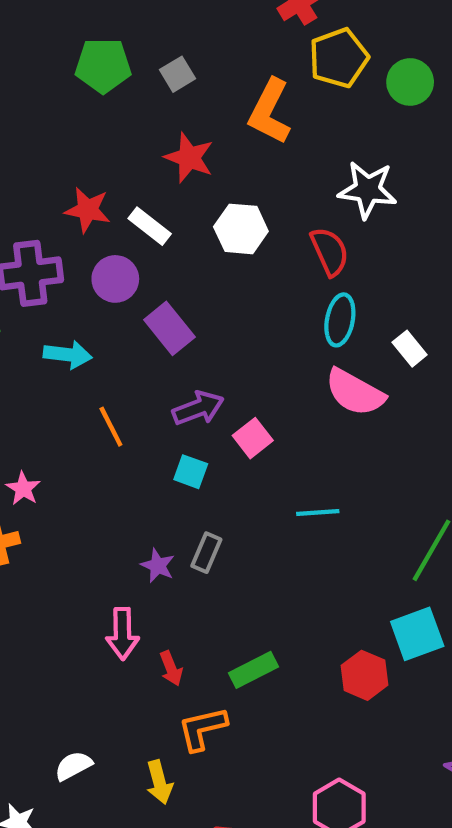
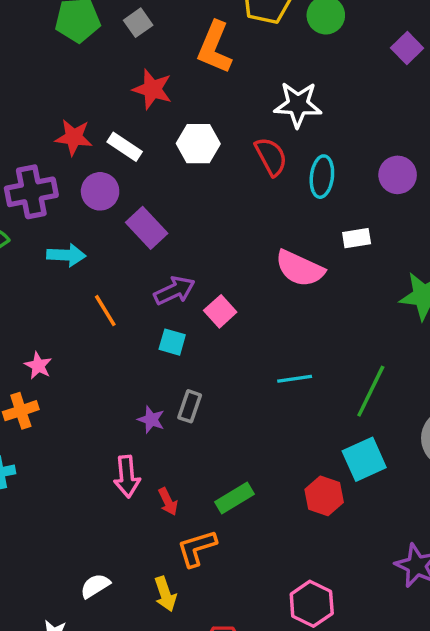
cyan ellipse: (340, 320) -> (322, 177), moved
white rectangle: (410, 349) -> (357, 238), moved, turned -56
cyan line: (318, 513) -> (295, 379), moved

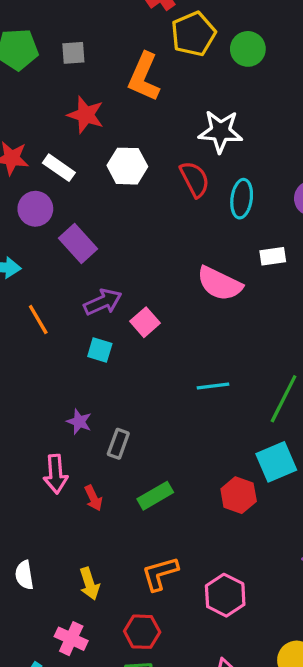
gray square: (138, 23) -> (73, 53), turned 30
gray rectangle: (190, 406) -> (118, 444), moved
orange L-shape: (197, 548) -> (160, 574), moved
white semicircle: (95, 586) -> (24, 575), turned -68

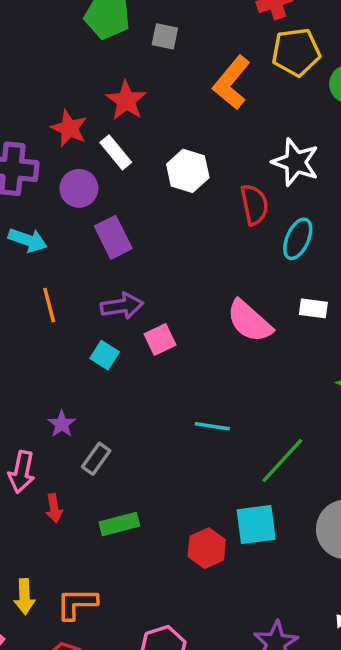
red star: (86, 115) -> (126, 101), moved
orange L-shape: (160, 574) -> (77, 604), moved

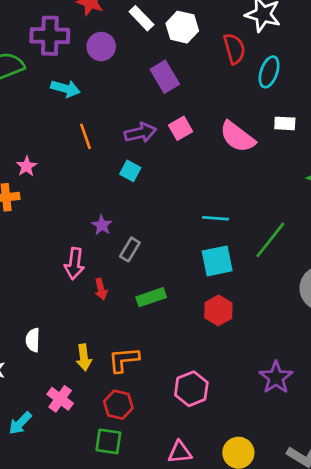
white rectangle: (116, 152) -> (141, 18), moved
purple rectangle: (113, 237) -> (165, 77), moved
pink square: (160, 339) -> (181, 128), moved
cyan square: (256, 524) -> (217, 261), moved

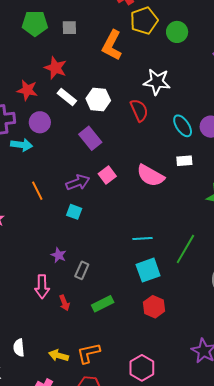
cyan ellipse: (269, 72) -> (183, 126), moved, turned -45
cyan arrow: (66, 89) -> (22, 145), moved
yellow arrow: (84, 357) -> (59, 356), turned 120

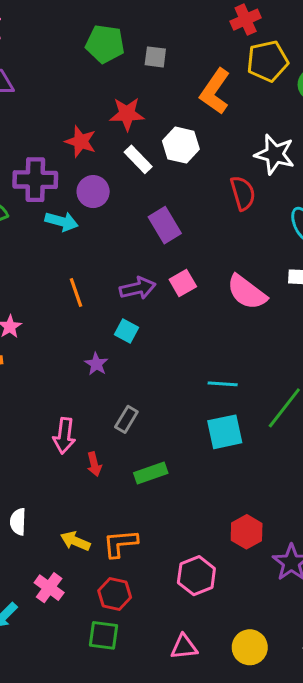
red star: (56, 68) -> (127, 114), turned -30
white hexagon: (98, 100) -> (181, 145), moved
purple star: (59, 255) -> (96, 364), moved
red hexagon: (154, 307) -> (247, 532), moved

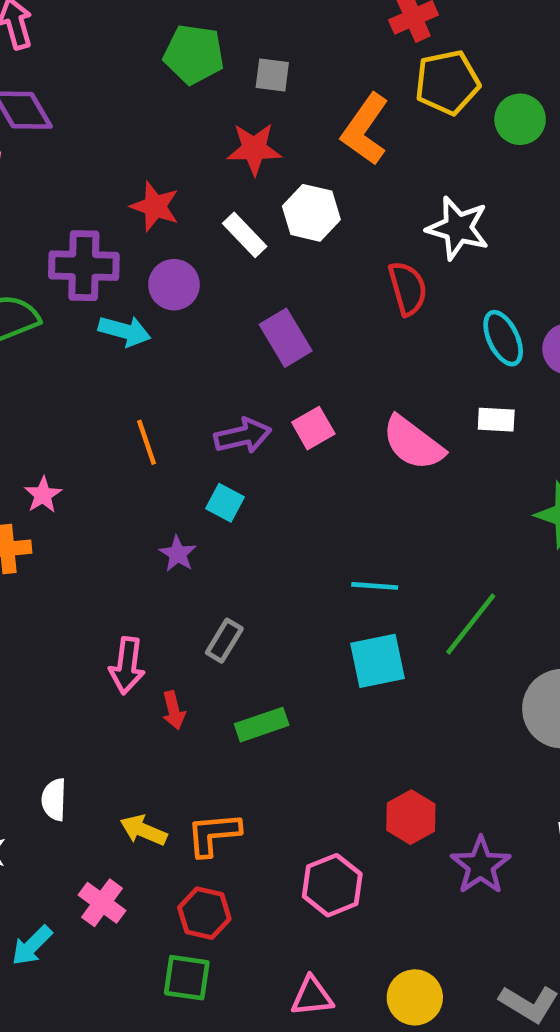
red star: (127, 114) -> (254, 149), moved

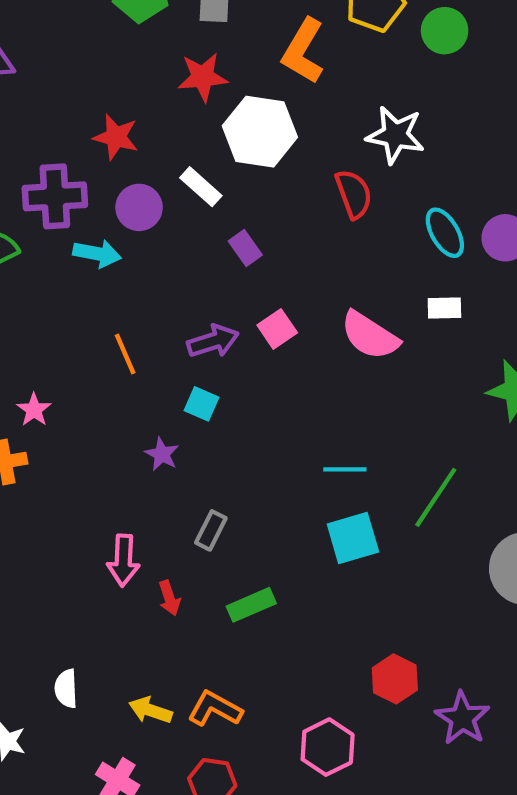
white hexagon: (311, 213) -> (260, 132), size x1.4
white rectangle: (245, 235) -> (201, 187), moved
purple rectangle: (286, 338) -> (245, 248), size x0.7
orange L-shape: (213, 834) -> (215, 709), turned 38

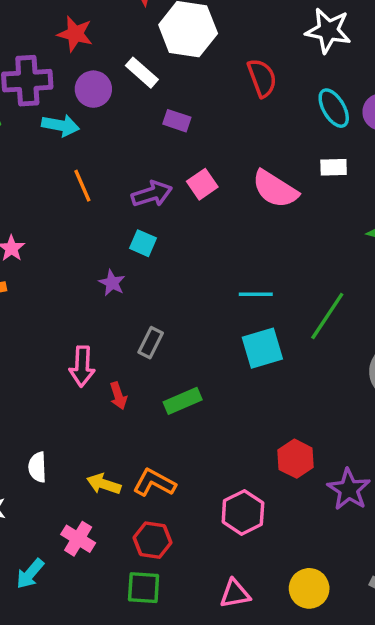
white star: (395, 135) -> (328, 31), moved
purple rectangle: (245, 248) -> (177, 121), turned -36
orange line: (125, 354) -> (82, 186), moved

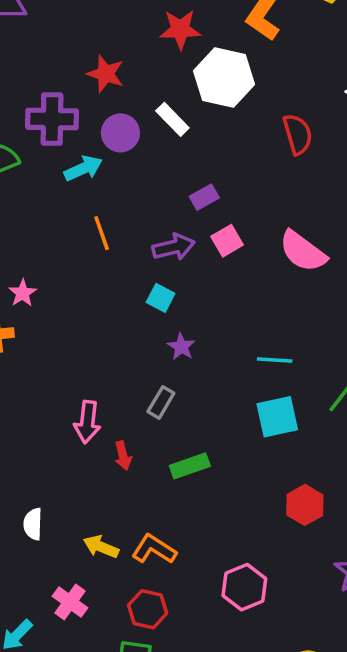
purple rectangle: (177, 121) -> (204, 197), moved, turned -52
cyan arrow: (61, 125) -> (83, 168), turned -39
purple star: (112, 283) -> (181, 347), moved
red hexagon: (296, 459) -> (305, 505), moved

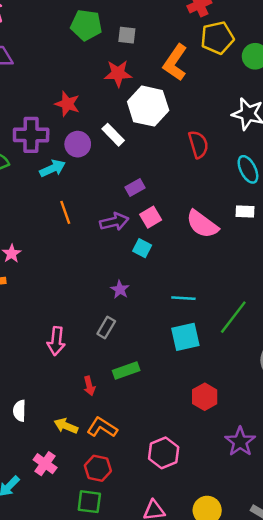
cyan square: (161, 298) -> (142, 248), moved
red arrow: (123, 456) -> (89, 386), moved

